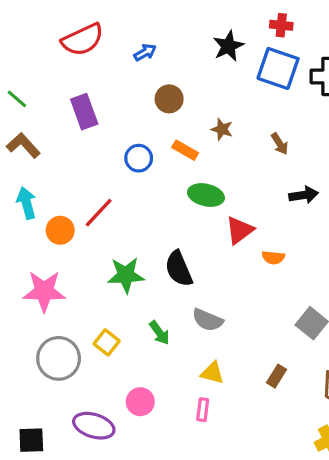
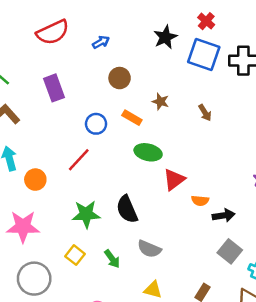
red cross: (281, 25) -> (206, 21), turned 35
black arrow: (304, 195) -> (224, 215), moved
red line: (99, 213) -> (79, 160), moved
yellow square: (107, 342) -> (75, 255), moved

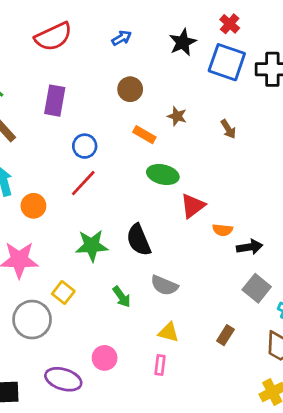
blue arrow: (101, 42) -> (122, 38), moved
purple rectangle: (54, 88) -> (55, 101), turned 30
blue circle: (96, 124) -> (85, 146), moved
yellow square: (75, 255) -> (63, 293), moved

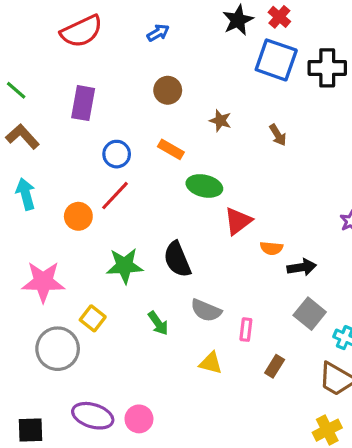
black star: (183, 42) -> (238, 20), moved
orange rectangle: (144, 135) -> (171, 149), moved
orange circle: (33, 206) -> (78, 216), moved
pink circle: (105, 358) -> (139, 419), moved
pink rectangle: (160, 365) -> (246, 330), moved

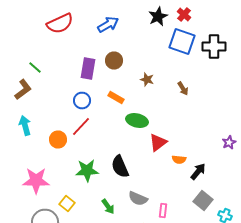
blue arrow: (158, 33) -> (108, 24), size x1.5
green line: (16, 90) -> (35, 68), moved
purple rectangle: (83, 103) -> (88, 68), moved
brown L-shape: (23, 137) -> (23, 90), turned 95
black arrow: (302, 267) -> (198, 172), turned -42

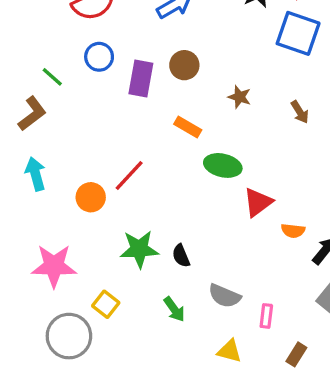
blue circle: (82, 100) -> (99, 57), moved
black semicircle: (120, 166) -> (181, 256), moved, size x0.6

